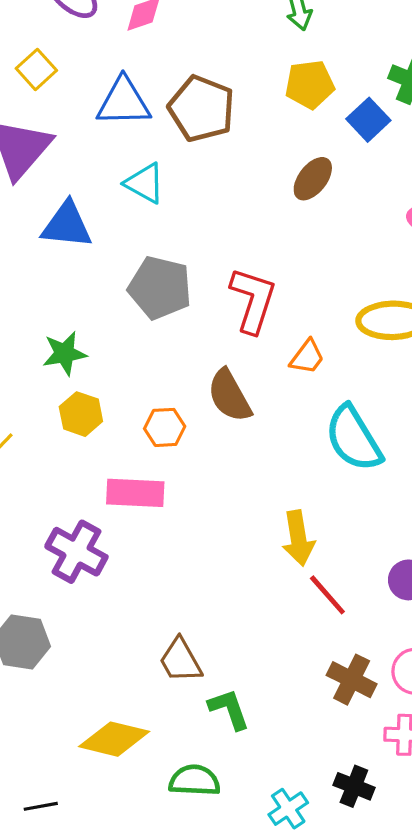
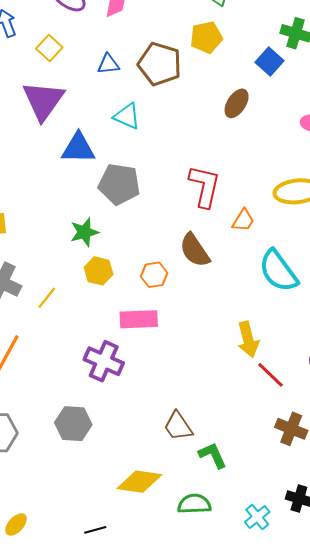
yellow pentagon: (310, 84) -> (206, 37), moved
blue triangle: (124, 102) -> (108, 64), size x0.6
gray pentagon: (160, 288) -> (119, 184), moved

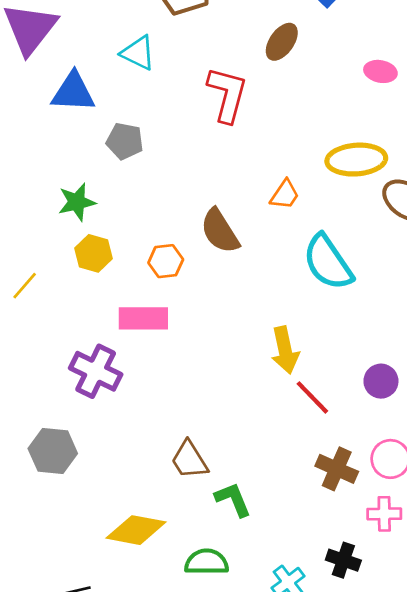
gray pentagon: (119, 184) -> (125, 141), size x0.7
red L-shape: (205, 186) -> (227, 95), moved

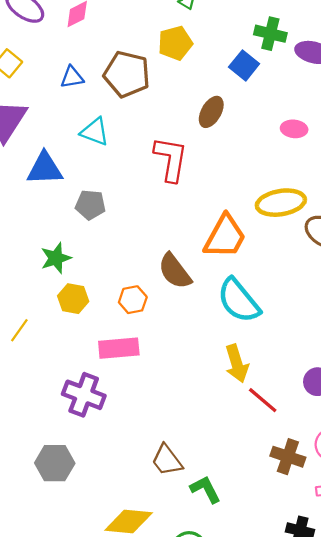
orange trapezoid: (285, 195) -> (225, 237), size x1.8
cyan semicircle: (328, 262) -> (239, 301), moved

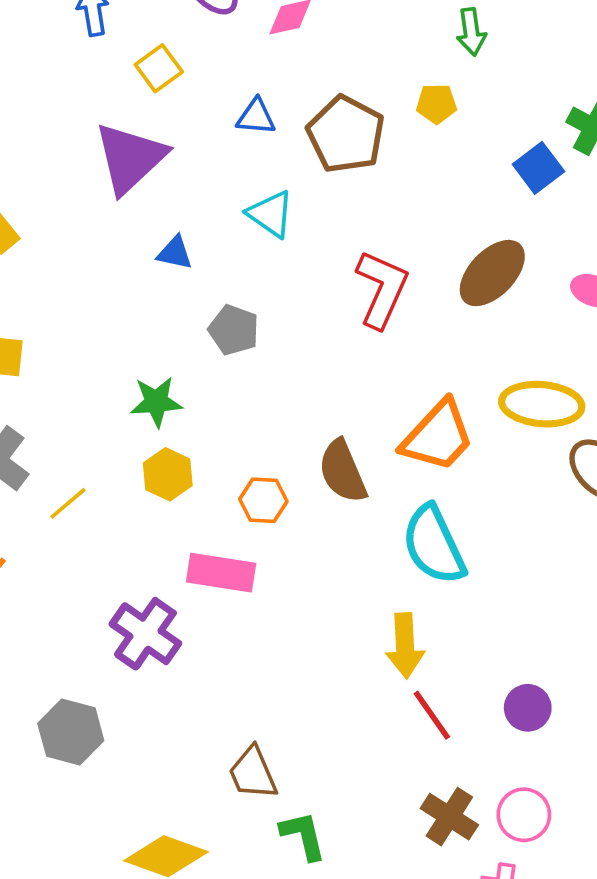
yellow pentagon: (175, 43) -> (436, 104), size x0.7
brown ellipse: (211, 112) -> (492, 273), moved, size x1.4
blue triangle: (45, 169) -> (175, 253), size x0.6

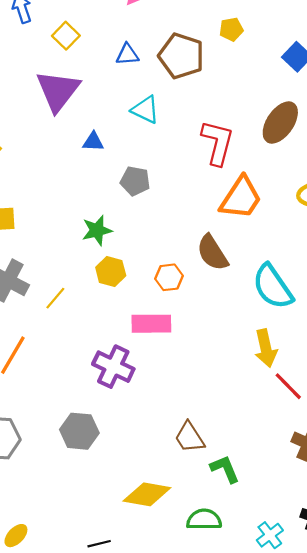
orange trapezoid: (438, 436) -> (241, 198), moved

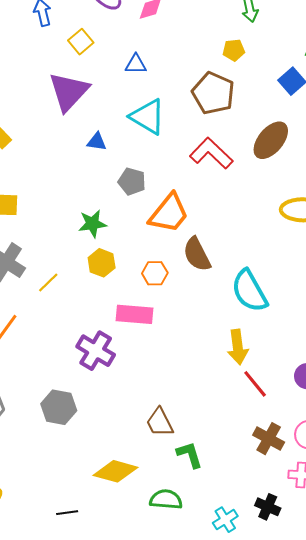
brown pentagon: (181, 56) -> (213, 93), moved
cyan triangle: (145, 110) -> (148, 117), size x1.4
red L-shape: (217, 143) -> (211, 153), turned -66
orange trapezoid: (241, 198) -> (169, 213), moved

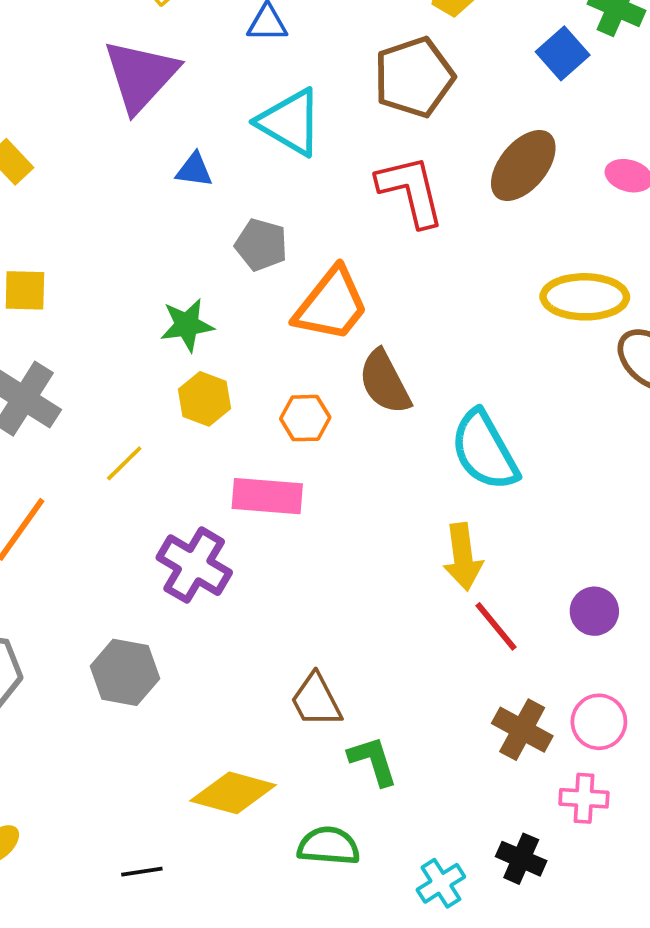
brown pentagon: (213, 93) -> (414, 77), turned 30
red L-shape: (211, 153) -> (411, 191), turned 33
yellow line: (48, 283) -> (124, 463), moved

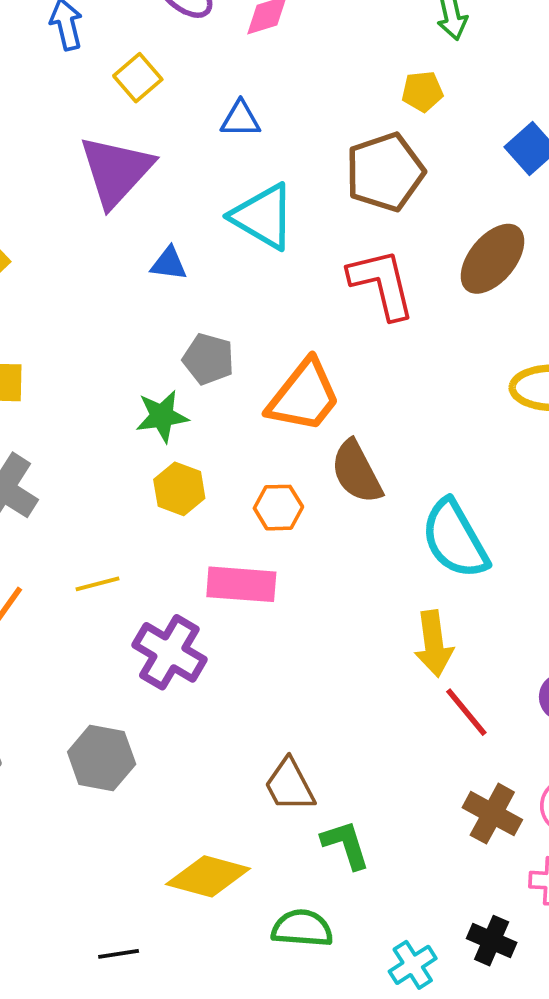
gray pentagon: (261, 245) -> (208, 359), moved
yellow line: (124, 463) -> (97, 584), moved, turned 30

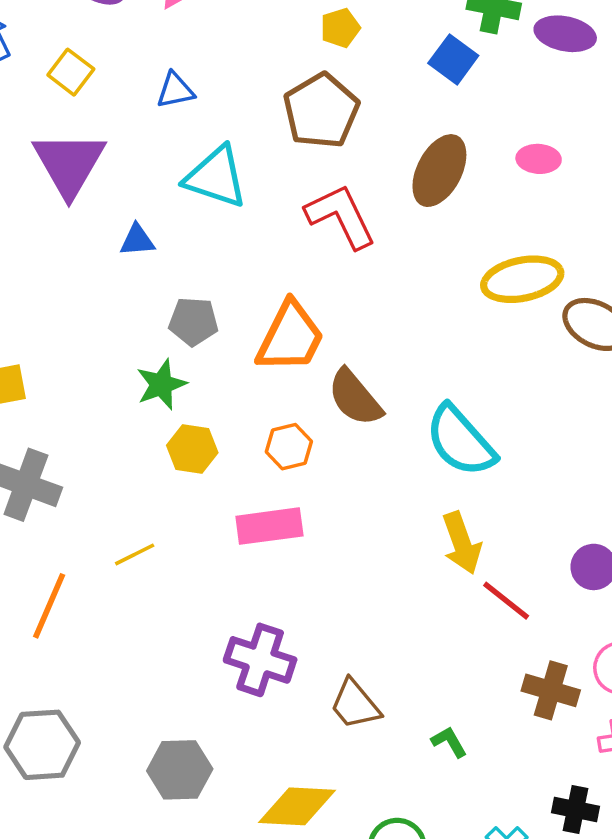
purple cross: (169, 652) -> (260, 660), moved
gray hexagon: (102, 758) -> (180, 770), moved
green L-shape: (346, 845) -> (449, 742), moved, size x0.7

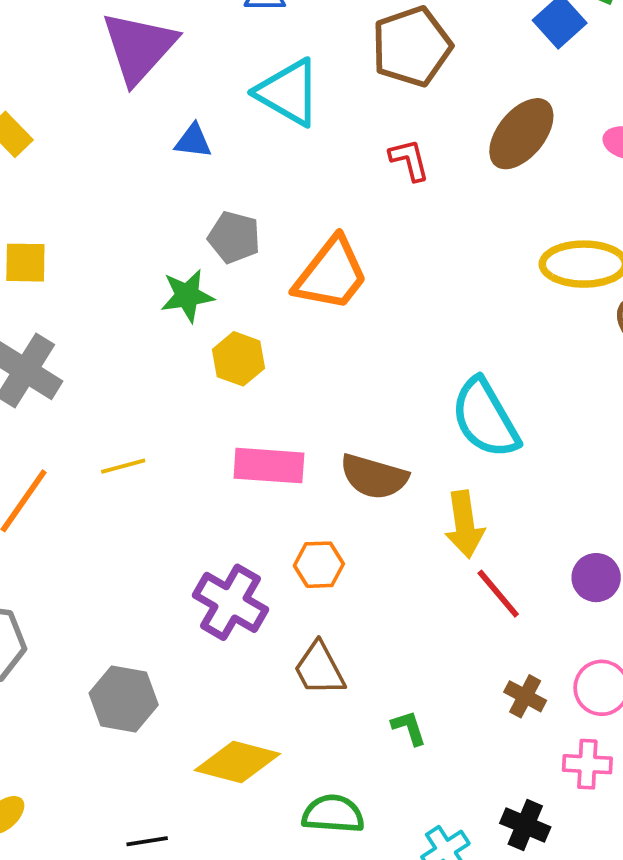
red L-shape: (341, 216) -> (409, 160), size x0.6
brown semicircle: (355, 398) -> (374, 477), moved, turned -46
orange hexagon: (289, 447) -> (319, 565), moved
yellow hexagon: (192, 449) -> (239, 359), moved
brown cross: (551, 690) -> (525, 696), size x0.7

